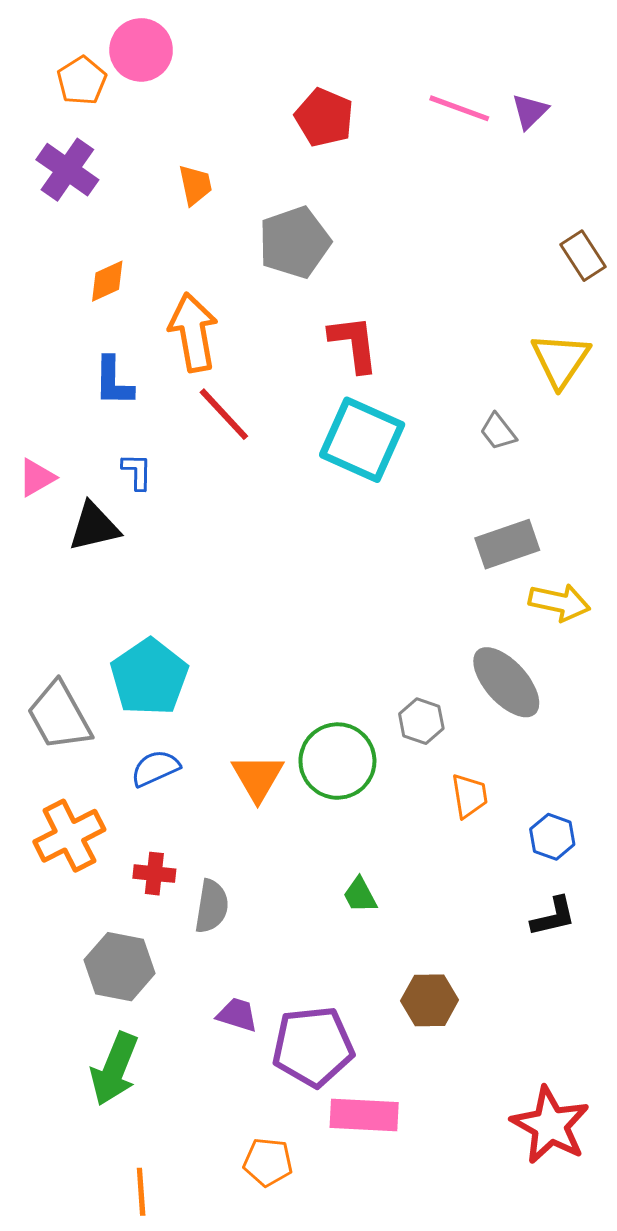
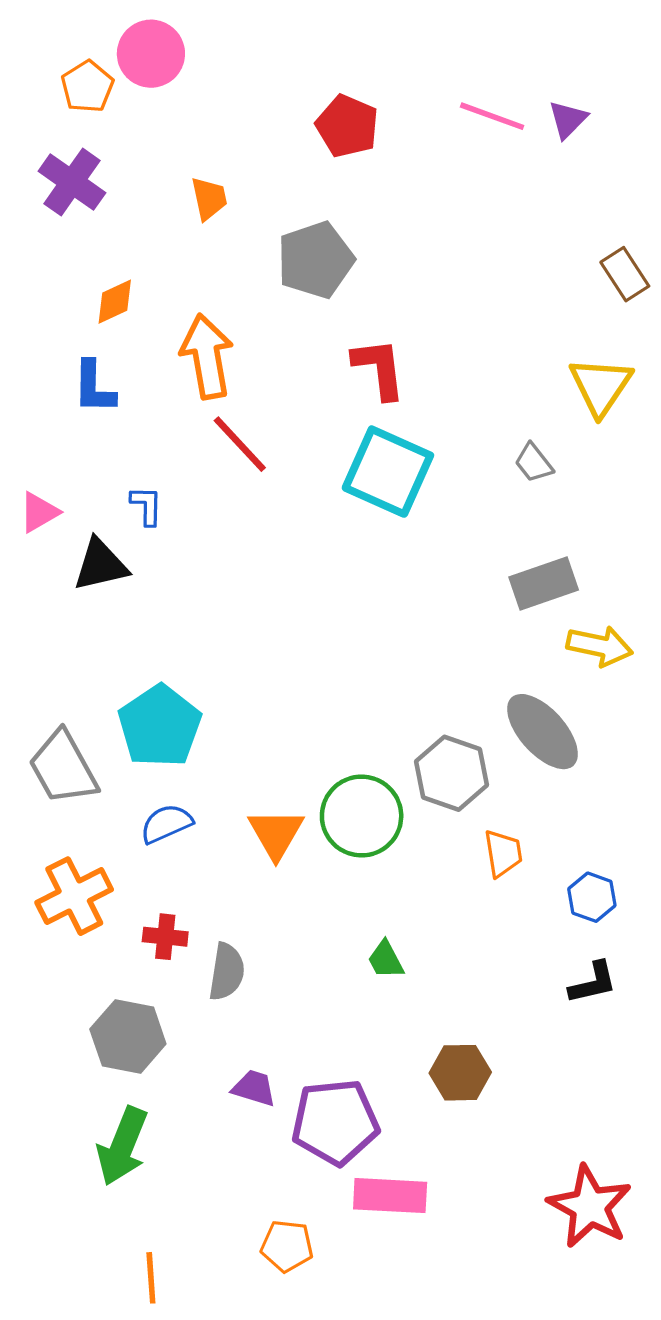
blue L-shape: (113, 381) -> (94, 387), moved
gray hexagon: (421, 721) -> (451, 773), size x1.5

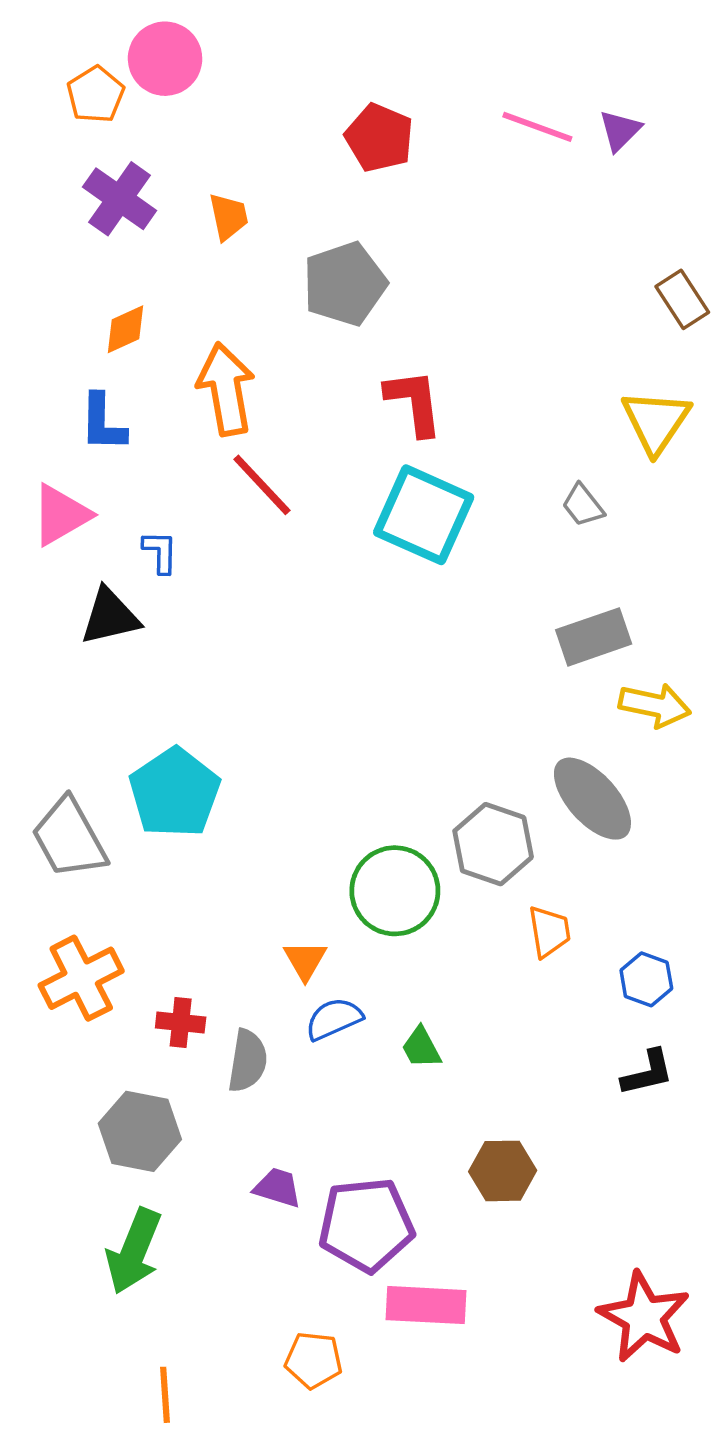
purple cross: (72, 182) -> (120, 199), moved
pink triangle: (39, 512) -> (61, 515), moved, size x1.4
blue semicircle: (166, 824) -> (334, 1019), moved
orange triangle: (276, 834) -> (305, 960), moved, size x0.7

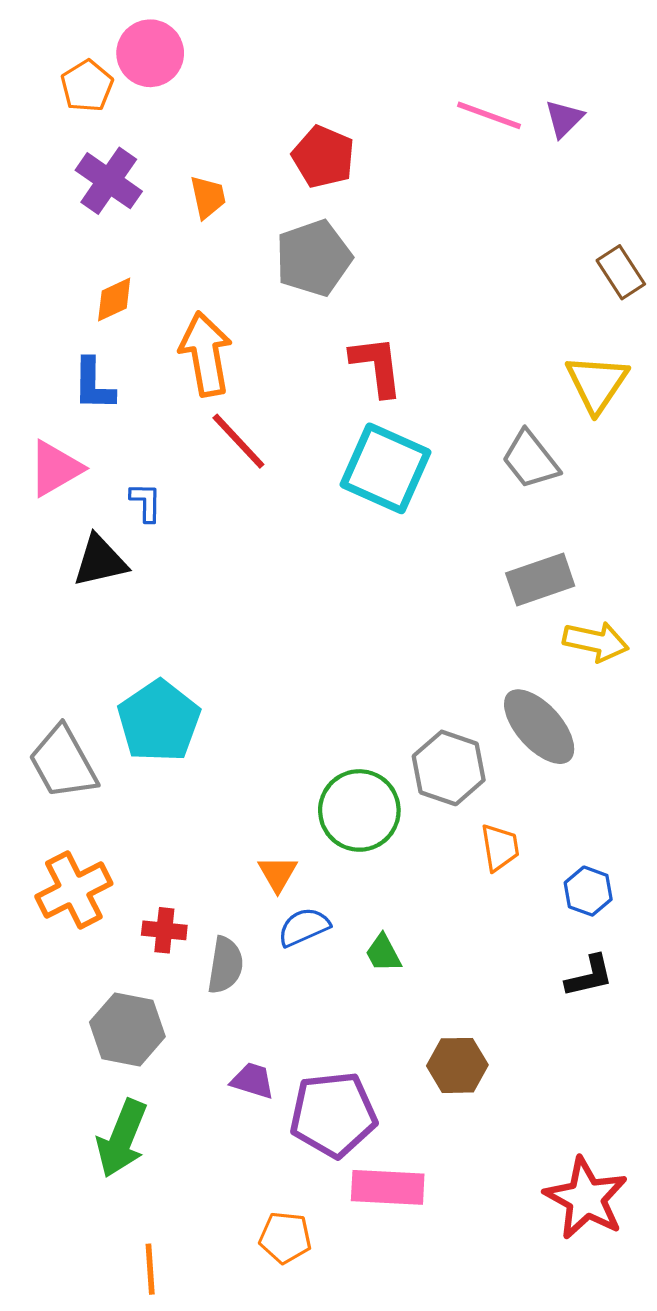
red pentagon: (379, 138) -> (323, 157), moved
gray trapezoid: (583, 505) -> (530, 460), size x1.5

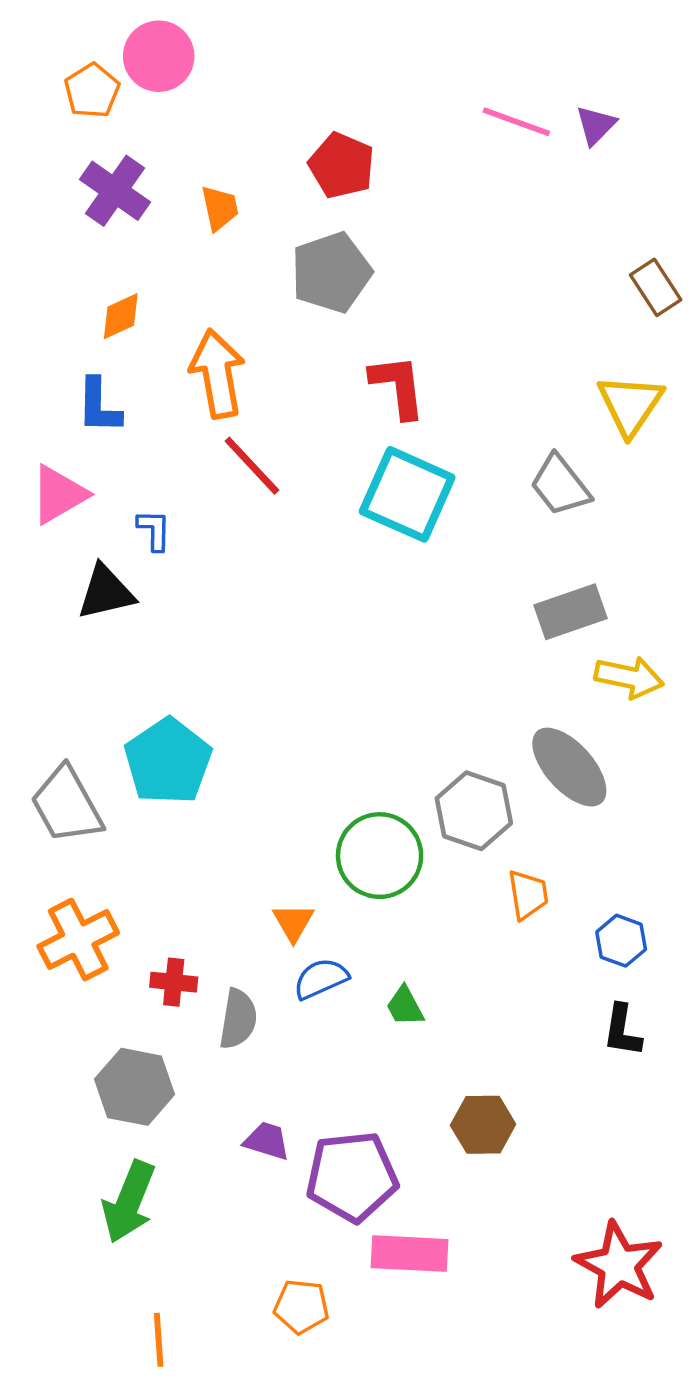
black L-shape: (589, 976) -> (622, 1030), turned 112

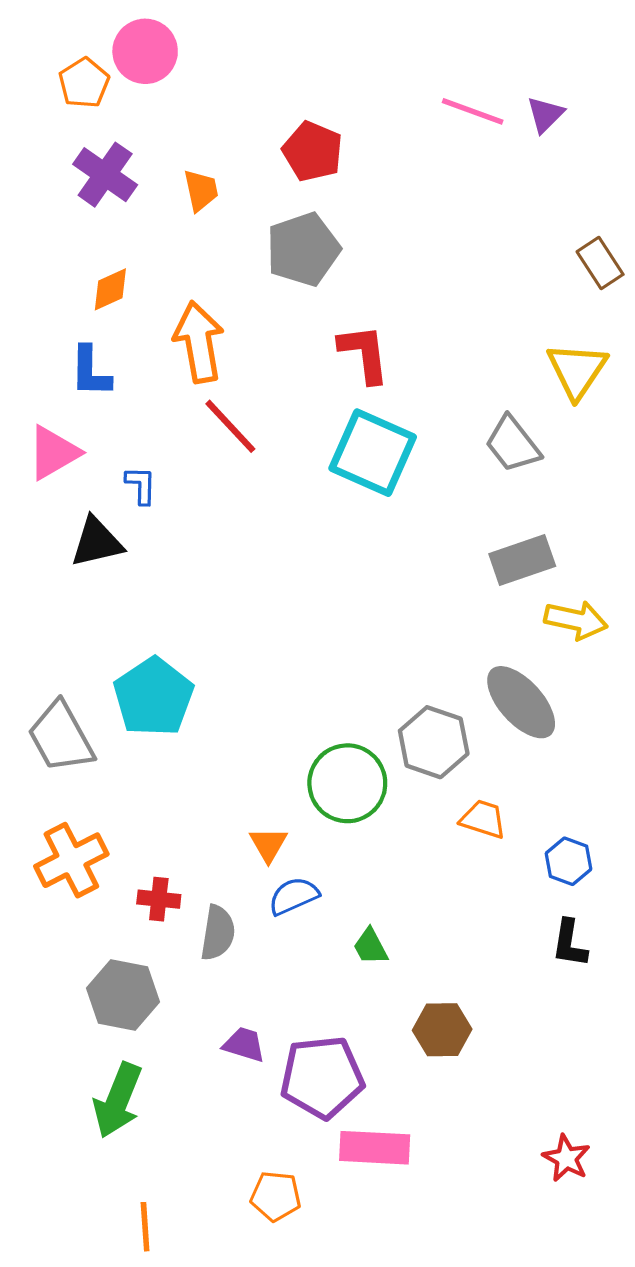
orange trapezoid: (528, 895) -> (483, 819), turned -63
green trapezoid: (405, 1006) -> (370, 947), moved
red star: (619, 1265) -> (566, 1158), size x0.6

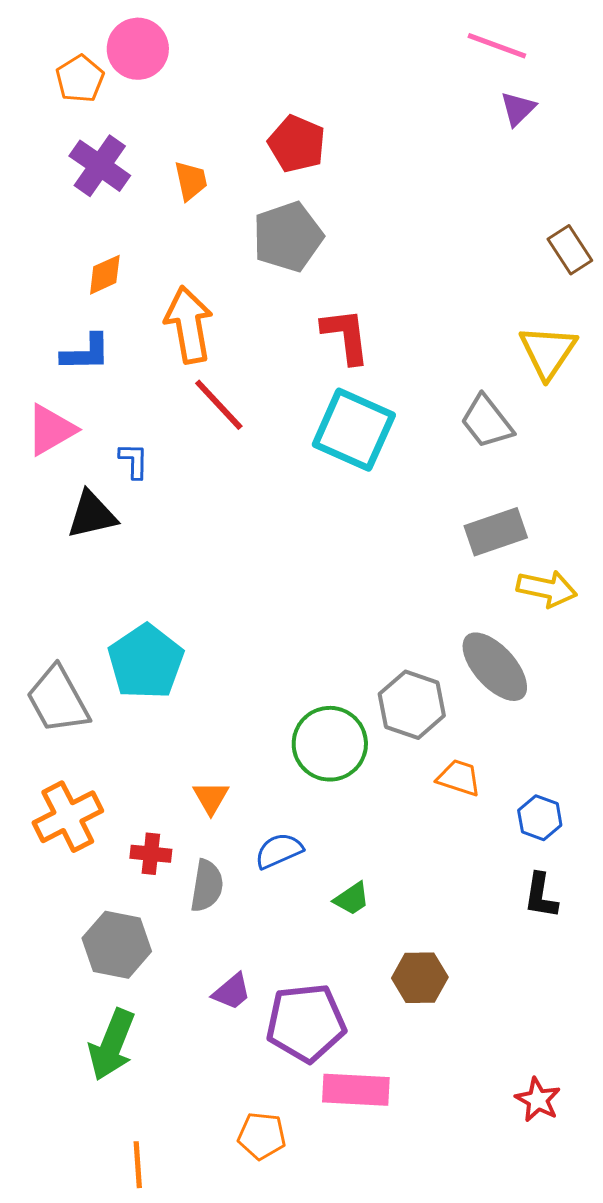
pink line: (473, 111) -> (497, 46), moved
blue L-shape: (90, 371) -> (86, 353), turned -92
orange triangle: (268, 844) -> (211, 798), moved
green trapezoid: (370, 947) -> (352, 899), turned -96
purple trapezoid: (244, 1044) -> (232, 992), turned 123

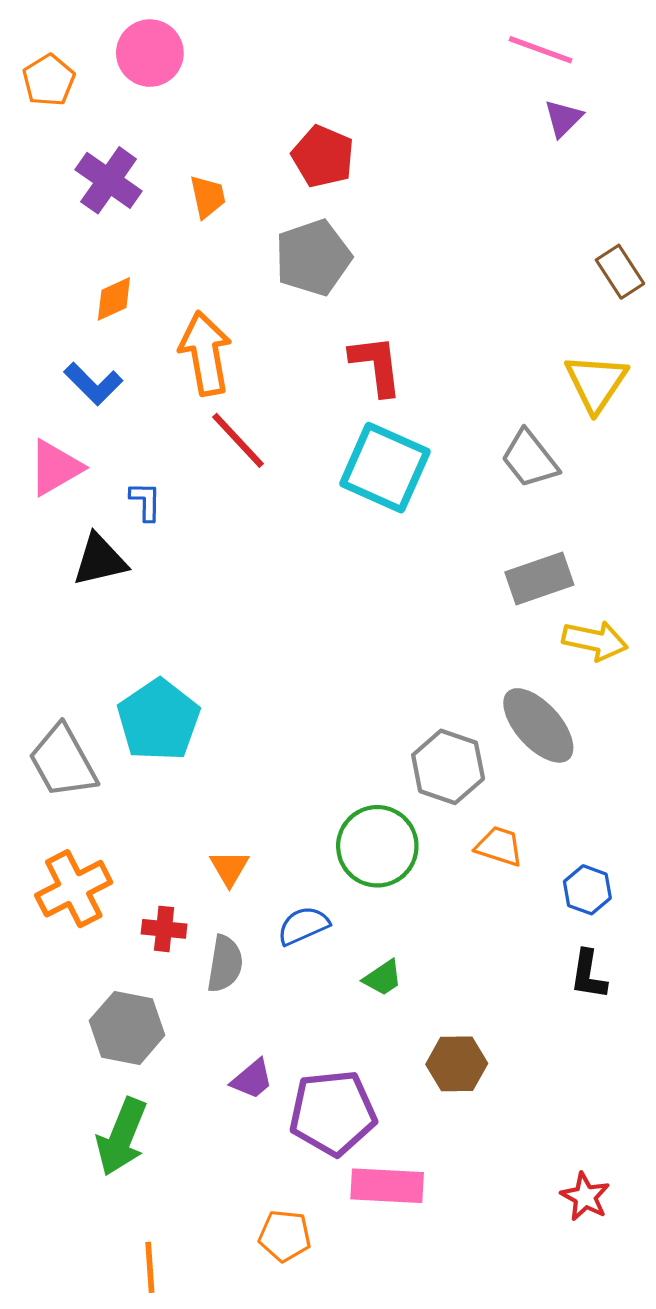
orange pentagon: (80, 79) -> (49, 80), moved
blue L-shape: (86, 353) -> (93, 384), turned 46
green circle: (330, 744) -> (377, 846), moved

